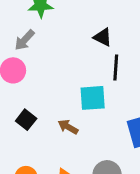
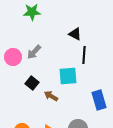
gray arrow: (25, 40) -> (34, 52), moved
black square: (26, 120) -> (32, 83), moved

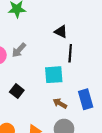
black square: (32, 83) -> (17, 91), moved
brown arrow: (51, 96) -> (60, 103), moved

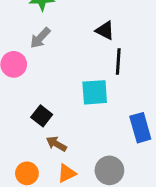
gray arrow: (19, 50) -> (40, 38), moved
brown arrow: (60, 103) -> (56, 144), moved

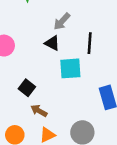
black triangle: (105, 30) -> (52, 43), moved
gray arrow: (40, 38) -> (62, 21), moved

